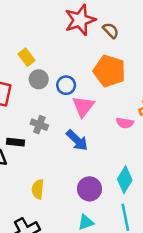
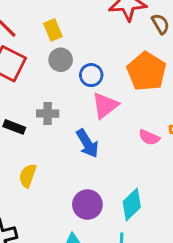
gray cross: (39, 125) -> (48, 113), turned -35
yellow semicircle: (38, 189) -> (28, 176), moved

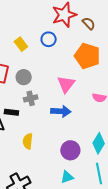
gray circle: (61, 60) -> (24, 77), moved
blue circle: (91, 75) -> (49, 39), moved
blue arrow: (87, 143) -> (61, 111), turned -42

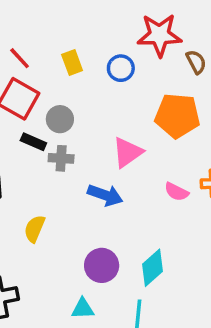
orange pentagon: (87, 56) -> (177, 116), turned -30
black rectangle: (11, 112) -> (33, 142), moved

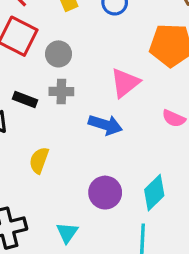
black rectangle: (33, 142) -> (25, 100), moved
cyan triangle: (83, 309) -> (67, 233), moved, turned -50

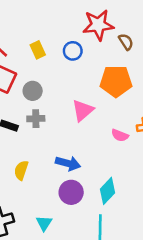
blue arrow: (105, 125) -> (68, 163), moved

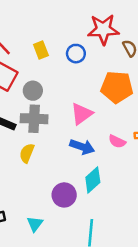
gray cross: (36, 119) -> (34, 119), size x1.5
blue arrow: (68, 163) -> (82, 147), moved
yellow semicircle: (21, 170) -> (27, 153), moved
cyan diamond: (108, 191) -> (93, 180), moved

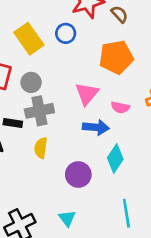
yellow rectangle: (41, 50) -> (29, 39), size x1.6
pink semicircle: (117, 141) -> (120, 107), moved
purple circle: (64, 195) -> (78, 175), moved

